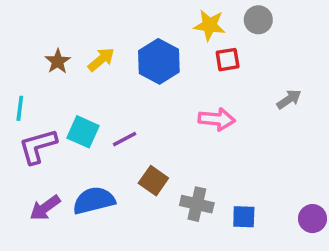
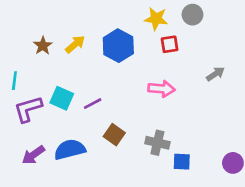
gray cross: (197, 204) -> (157, 143), moved

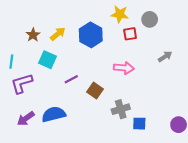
gray circle: (192, 15) -> (150, 19), moved
cyan square: (62, 98) -> (47, 60), moved
brown square: (114, 135) -> (95, 91), moved
gray cross: (157, 143) -> (121, 109), turned -30

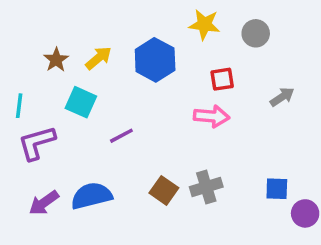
red square: (130, 34) -> (222, 79), moved
brown square: (95, 91) -> (164, 190), moved
blue square: (139, 124) -> (277, 189), moved

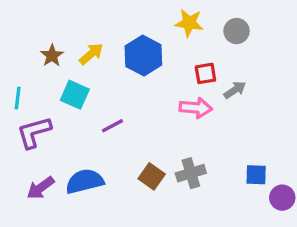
gray arrow: (282, 97) -> (235, 90), moved

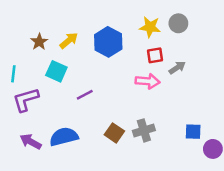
yellow star: (189, 23) -> (150, 27), moved
purple arrow: (41, 188) -> (31, 142), turned 65

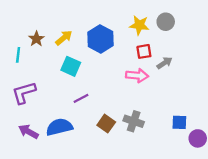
cyan square: (56, 71) -> (71, 66), moved
cyan line: (13, 74) -> (18, 55), moved
purple line: (85, 95) -> (81, 98), moved
gray cross: (144, 130) -> (134, 121), turned 36

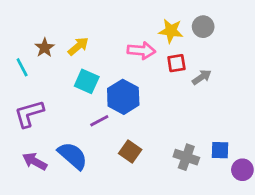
blue hexagon: (100, 39) -> (123, 97), moved
cyan line: (18, 55) -> (22, 67), turned -35
pink arrow: (137, 75) -> (141, 50), moved
gray cross: (134, 121) -> (186, 157), moved
blue semicircle: (59, 127) -> (73, 156), turned 55

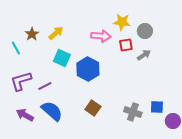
gray circle: (203, 27) -> (145, 31), moved
purple line: (99, 121) -> (45, 86), moved

